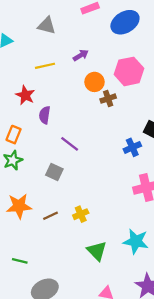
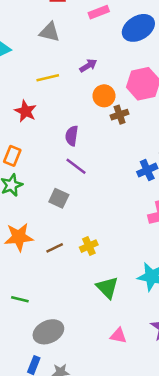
purple semicircle: (45, 115) -> (72, 136), moved

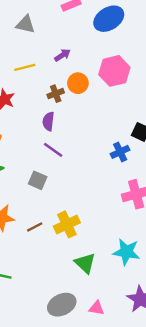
brown cross: (120, 115) -> (56, 94), moved
yellow cross: (89, 246) -> (67, 224), size x1.5
gray ellipse: (48, 332) -> (62, 305), moved

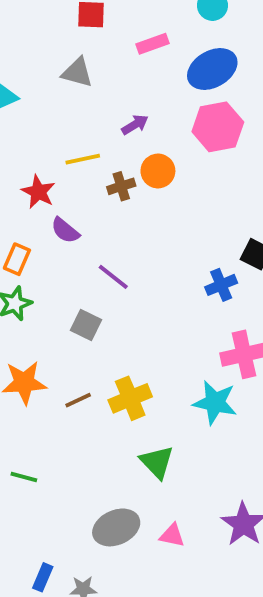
yellow line: (25, 67) -> (83, 159), moved
pink hexagon: (114, 71) -> (218, 127), moved
purple semicircle: (48, 121) -> (65, 230), moved, turned -60
cyan star: (126, 252) -> (215, 403), moved

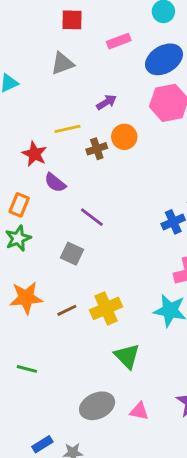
gray triangle: (77, 72) -> (62, 64), turned -35
blue rectangle: (43, 577) -> (42, 444), turned 36

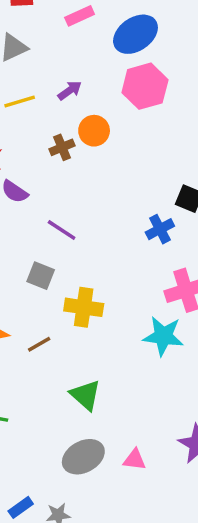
yellow line: (68, 129) -> (20, 102), moved
yellow cross: (106, 308) -> (84, 307), moved, turned 36
green triangle: (127, 356) -> (85, 395), moved

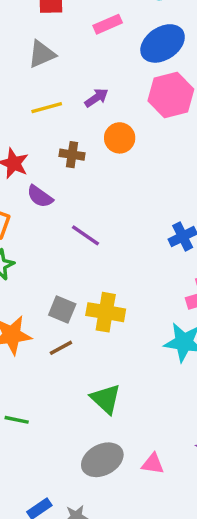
brown cross: (62, 147) -> (72, 155), moved, turned 30
gray square: (41, 276) -> (62, 310), moved

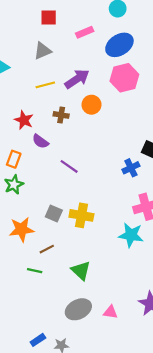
purple arrow: (96, 98) -> (77, 79), size x1.6
brown line: (61, 348) -> (47, 249), moved
green line: (17, 420) -> (35, 271), moved

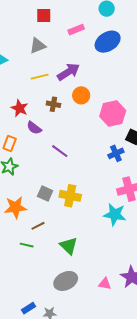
pink hexagon: (124, 78) -> (113, 113), moved
pink triangle: (110, 312) -> (105, 284), moved

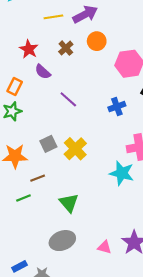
brown cross: (53, 104) -> (66, 48), turned 32
blue cross: (116, 153) -> (117, 107), moved
gray square: (45, 194) -> (48, 144), turned 35
yellow cross: (70, 196) -> (75, 149), turned 30
green line: (27, 245) -> (23, 198), turned -40

